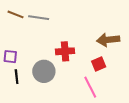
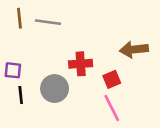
brown line: (15, 14) -> (19, 18), turned 63
red square: (99, 64) -> (112, 79), moved

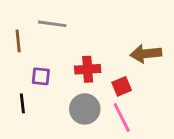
brown line: (19, 18) -> (18, 41), moved
purple square: (13, 70) -> (41, 76), moved
gray circle: (55, 89) -> (85, 109), moved

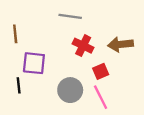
gray line: (52, 24) -> (70, 16), moved
red cross: (88, 69) -> (83, 46), moved, turned 30
purple square: (41, 76) -> (34, 63), size x1.5

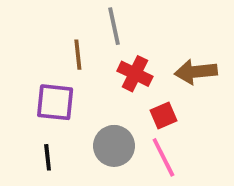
gray line: (70, 16) -> (114, 26), turned 70
brown line: (15, 34) -> (78, 55), moved
black line: (19, 85) -> (48, 157), moved

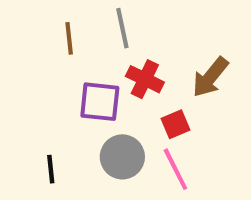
brown line: (78, 55) -> (69, 38), moved
brown arrow: (196, 72) -> (210, 77), turned -45
purple square: (55, 102) -> (100, 102), moved

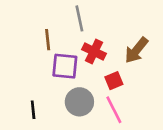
brown line: (69, 38) -> (48, 40), moved

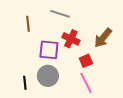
gray line: (79, 18) -> (60, 14), turned -60
brown line: (48, 40) -> (28, 24), moved
gray circle: (79, 102) -> (48, 76), moved

